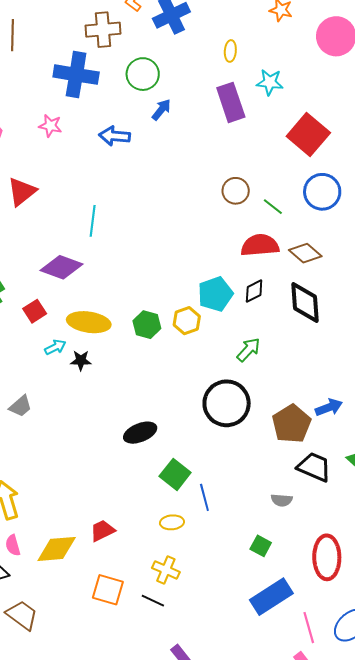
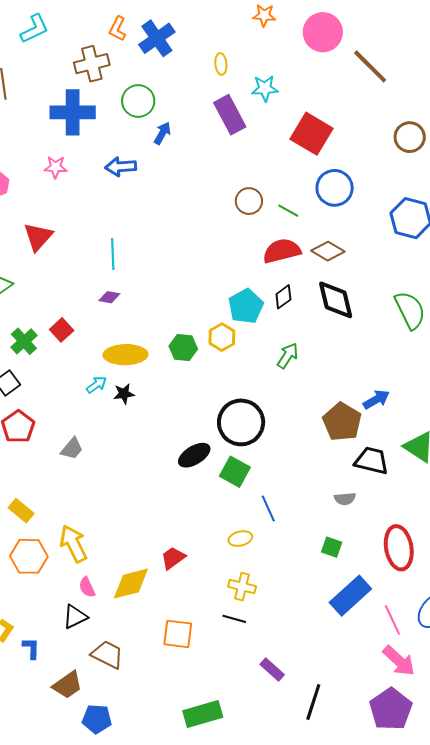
purple diamond: (61, 267) -> (109, 297), moved, size x0.5
red square: (35, 311) -> (62, 330), moved
black circle: (227, 403) -> (241, 422), moved
green square: (175, 474) -> (235, 472), moved
orange square: (108, 590) -> (178, 634), moved

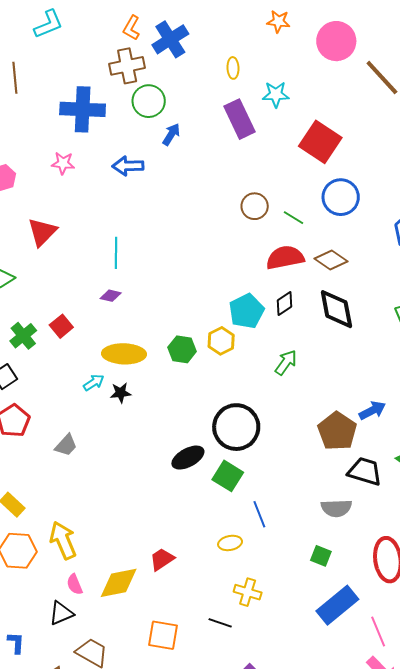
brown cross: (92, 64) -> (127, 66), moved
gray semicircle: (345, 499) -> (336, 508), size x1.4
yellow cross: (242, 587) -> (248, 592), moved

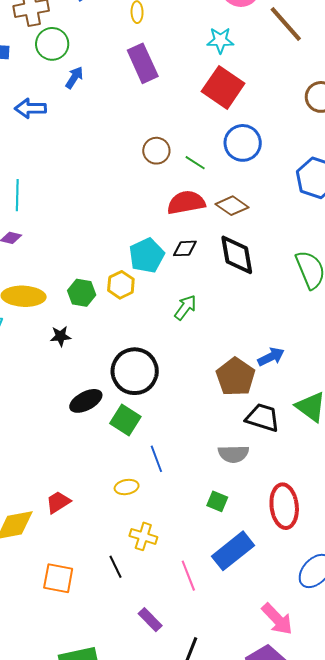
cyan star: (276, 94) -> (220, 40), moved
black diamond: (285, 304) -> (185, 248), turned 30
black star: (121, 393) -> (61, 336), moved
black line: (220, 623) -> (116, 567), turned 45
pink line: (378, 632) -> (188, 576), moved

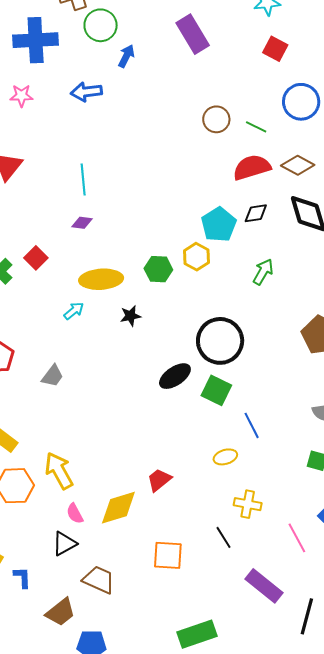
red square: (223, 87) -> (275, 49), size x0.6
black star: (61, 336) -> (130, 316), moved
purple rectangle: (150, 620) -> (264, 586), size x1.5

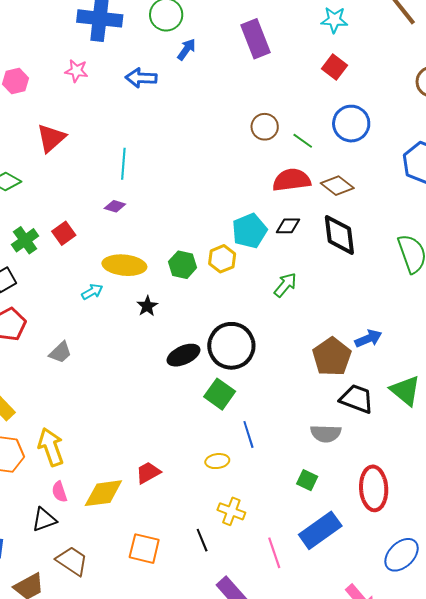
black star: (130, 316) -> (147, 306), turned -30
black ellipse: (175, 376) -> (184, 355), moved

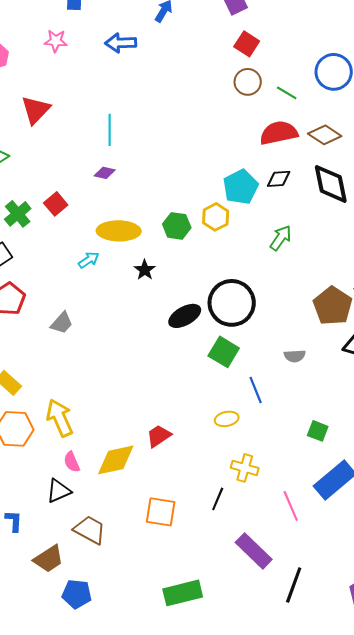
red square: (335, 67) -> (247, 44), moved
gray semicircle: (326, 433) -> (295, 356), moved, size x0.7
black line: (202, 540) -> (218, 499), turned 50

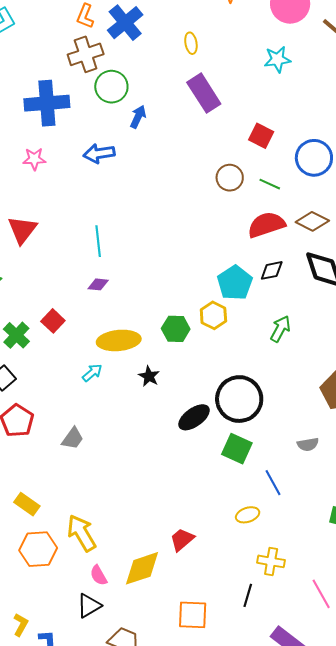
red square: (247, 44) -> (261, 136), moved

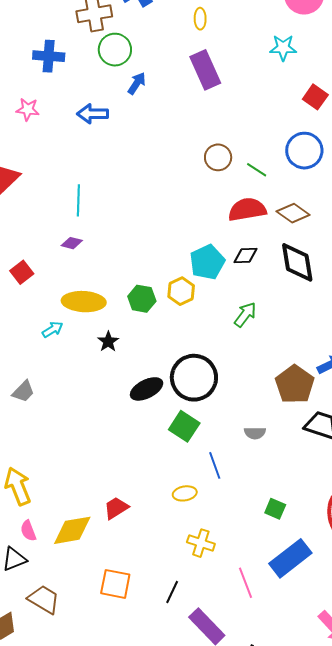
blue cross: (47, 103) -> (49, 56), size x0.7
red square: (261, 136) -> (315, 97), moved
black line: (248, 595) -> (172, 592), moved

